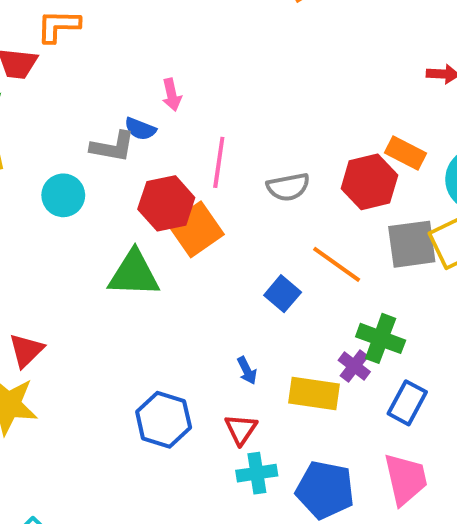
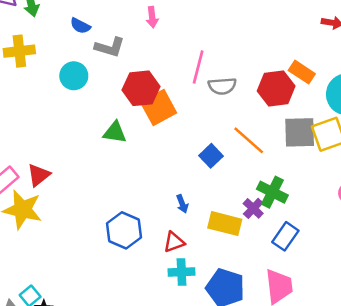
blue semicircle: (140, 129) -> (80, 26), moved
pink line: (219, 162) -> (198, 67), moved
green triangle: (134, 274) -> (115, 132), size x0.7
red triangle: (241, 429) -> (174, 242), turned 30

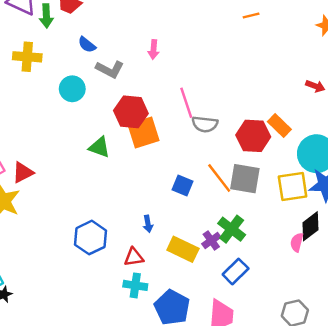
pink line: (198, 67) -> (186, 103), turned -44
gray square: (300, 132) -> (245, 179), moved
blue square: (211, 156) -> (182, 185), turned -35

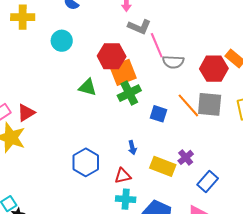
gray L-shape: (110, 69) -> (139, 27), moved
green cross: (232, 229) -> (129, 93), moved, turned 30

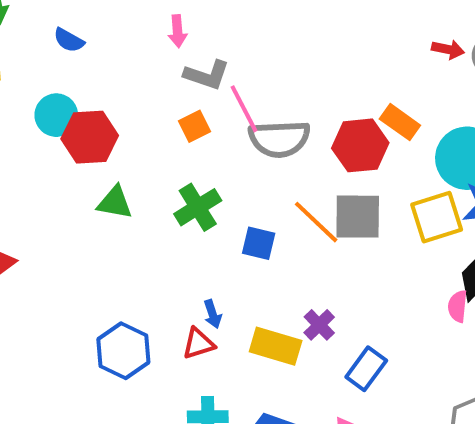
red hexagon: (112, 56) -> (90, 137), moved
gray semicircle: (173, 62) -> (279, 139), size x1.4
orange square: (123, 72) -> (194, 126), moved, size x0.6
red triangle: (123, 176) -> (198, 344), moved

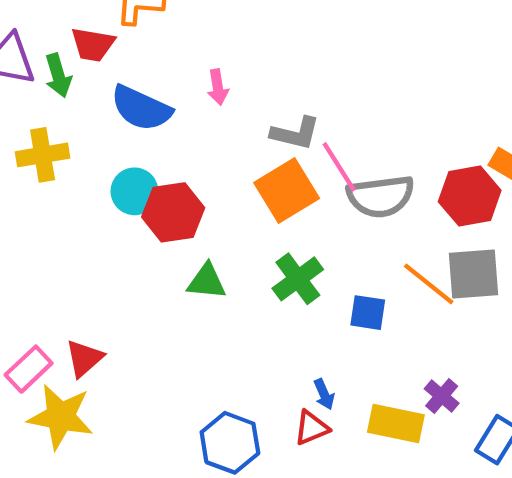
pink arrow: (178, 31) -> (218, 87), moved
blue semicircle: (69, 40) -> (141, 108), size x1.8
orange square: (194, 126) -> (287, 191), size x1.8

